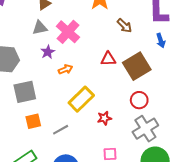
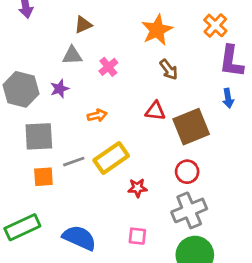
brown arrow: (124, 26) -> (169, 70), moved
pink cross: (68, 32) -> (108, 67), size x0.6
purple star: (48, 52) -> (60, 89), moved
gray line: (61, 130) -> (74, 162), moved

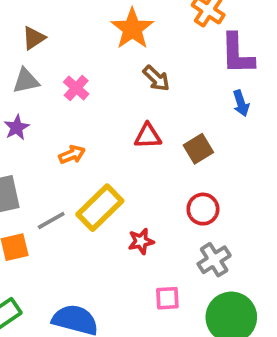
brown square: (191, 127) -> (198, 149), size x0.6
gray cross: (189, 210) -> (214, 260), size x0.7
pink square: (137, 236) -> (167, 298), moved

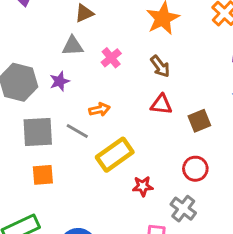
brown arrow: (156, 78) -> (160, 66), moved
gray line: (51, 220) -> (77, 131), moved, turned 50
gray cross: (214, 260) -> (183, 209), moved, turned -30

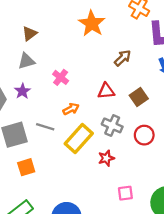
pink cross: (111, 58) -> (61, 77), moved
brown arrow: (160, 66) -> (123, 58), moved, turned -84
orange arrow: (99, 109) -> (71, 109), moved
gray cross: (183, 209) -> (112, 125), moved

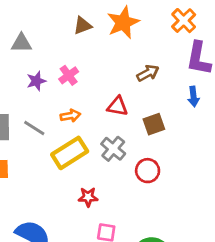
brown triangle: (30, 34) -> (83, 26), moved
gray triangle: (26, 61) -> (21, 43), moved
purple star: (22, 91) -> (36, 81), moved
red star: (106, 158) -> (88, 197), moved

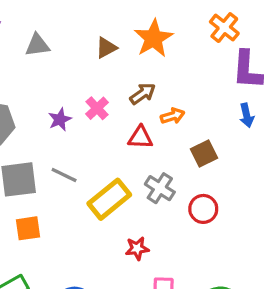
gray triangle: (21, 43) -> (37, 45), moved
brown arrow: (148, 73) -> (143, 94), moved
red triangle: (118, 106) -> (140, 137), moved
orange arrow: (70, 116) -> (173, 116), moved

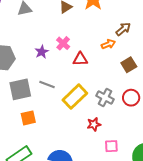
brown arrow: (143, 94) -> (123, 29), moved
red triangle: (140, 137) -> (80, 59), moved
gray cross: (160, 188) -> (105, 97), moved

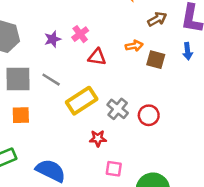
brown arrow: (123, 29) -> (157, 19), moved
brown square: (129, 65) -> (156, 60), moved, turned 35

